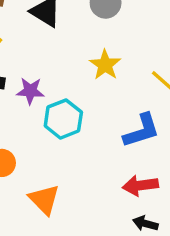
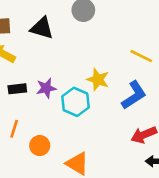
yellow star: (105, 65) -> (98, 80), moved

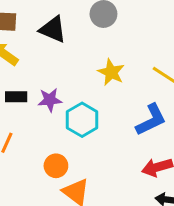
yellow star: (98, 80) -> (111, 72), moved
orange circle: (40, 146) -> (56, 166), moved

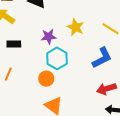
purple star: (50, 100) -> (49, 37), moved
orange circle: (56, 166) -> (46, 79), moved

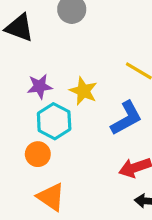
yellow star: (76, 27) -> (83, 91), moved

